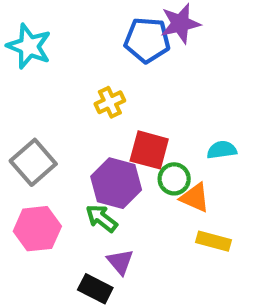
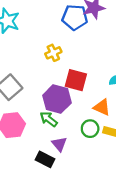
green circle: (174, 179) -> (90, 129), moved

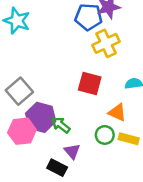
yellow cross: (53, 53) -> (106, 43), moved, size x1.5
purple hexagon: (57, 99) -> (41, 117), moved

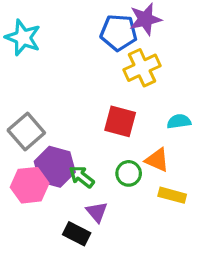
green circle: (105, 135) -> (129, 173), moved

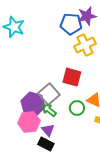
gray square: (26, 131) -> (49, 94), moved
pink hexagon: (30, 185) -> (29, 122), moved
purple triangle: (97, 212) -> (48, 130), moved

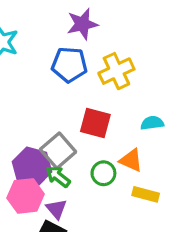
purple star: (87, 16) -> (82, 24), moved
blue pentagon: (71, 24) -> (69, 65), moved

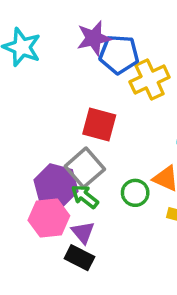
purple star: (82, 24) -> (94, 38), moved
blue pentagon: (69, 65) -> (119, 54), moved
red square: (95, 123) -> (99, 124), moved

